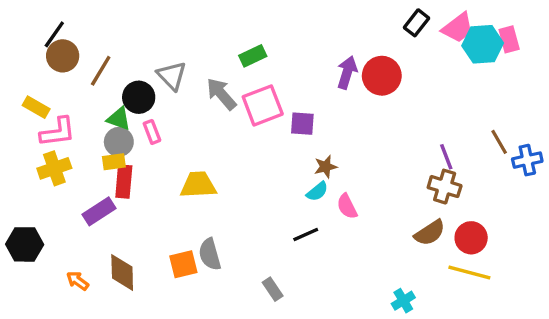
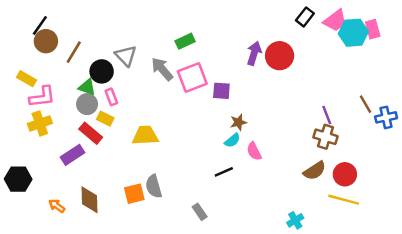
yellow rectangle: (114, 162) -> (105, 119), moved, turned 35
red rectangle: (124, 182) -> (91, 133), turned -55

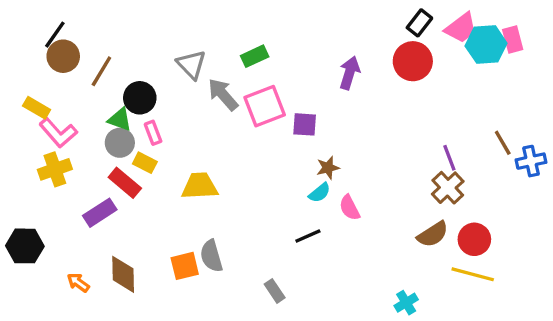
gray triangle: (126, 56) -> (191, 65), moved
red circle: (280, 56) -> (413, 61), moved
pink L-shape: (42, 97) -> (58, 133), turned 56
brown cross: (326, 137) -> (448, 188), turned 30

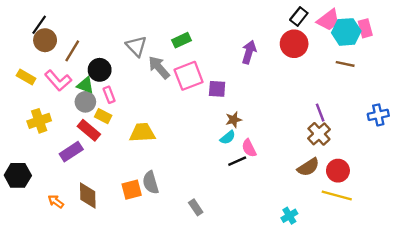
pink L-shape: (58, 133) -> (58, 81), moved
brown line: (503, 143) -> (345, 64), moved, turned -48
black line: (308, 236) -> (237, 161), moved

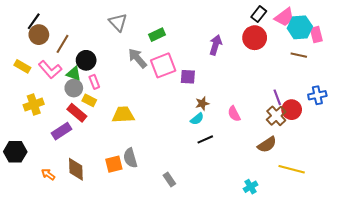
pink rectangle: (365, 28) -> (316, 35), moved
gray triangle: (136, 46) -> (118, 22), moved
blue cross: (378, 115) -> (317, 95), moved
pink semicircle: (249, 148) -> (234, 114), moved
red circle: (338, 171) -> (292, 110), moved

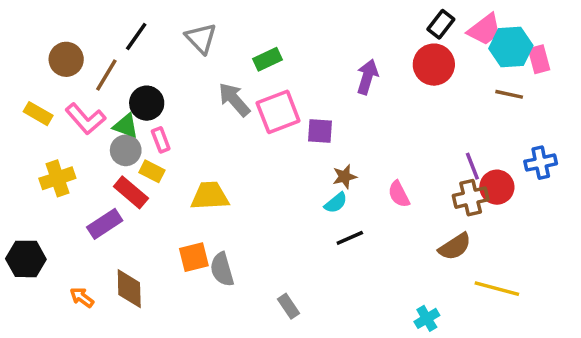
black line: (34, 21) -> (136, 37), moved
brown cross: (276, 116) -> (471, 198), turned 30
orange square: (114, 164) -> (194, 257), moved

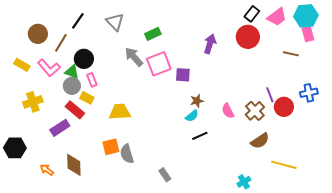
cyan hexagon: (511, 47) -> (306, 16), moved
brown cross: (471, 198) -> (255, 111), moved, turned -30

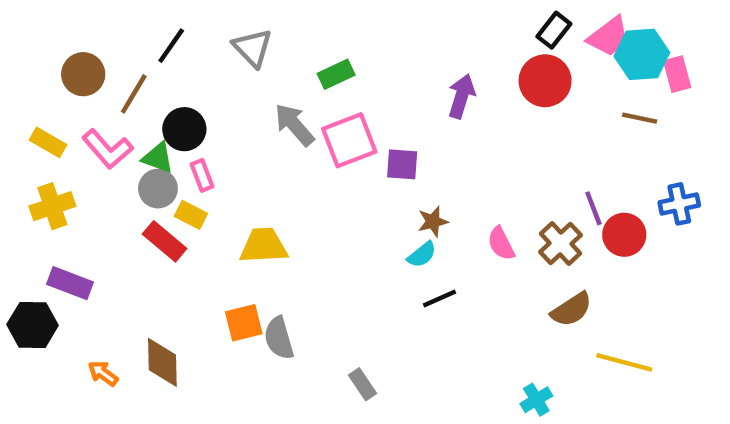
cyan hexagon: (306, 16) -> (642, 54), moved
yellow cross: (33, 102) -> (52, 206), moved
purple rectangle: (60, 128) -> (70, 283), moved, turned 54

